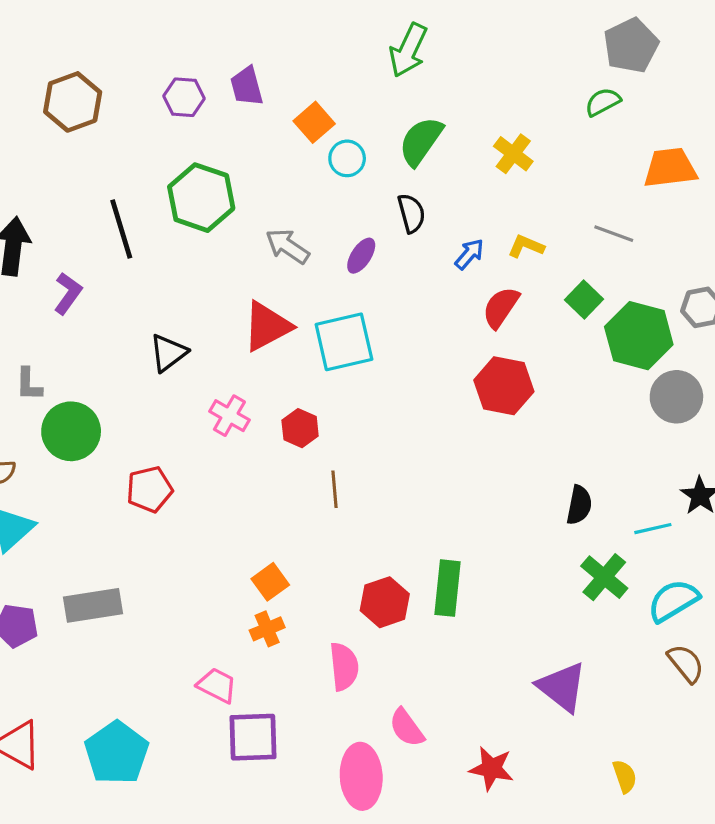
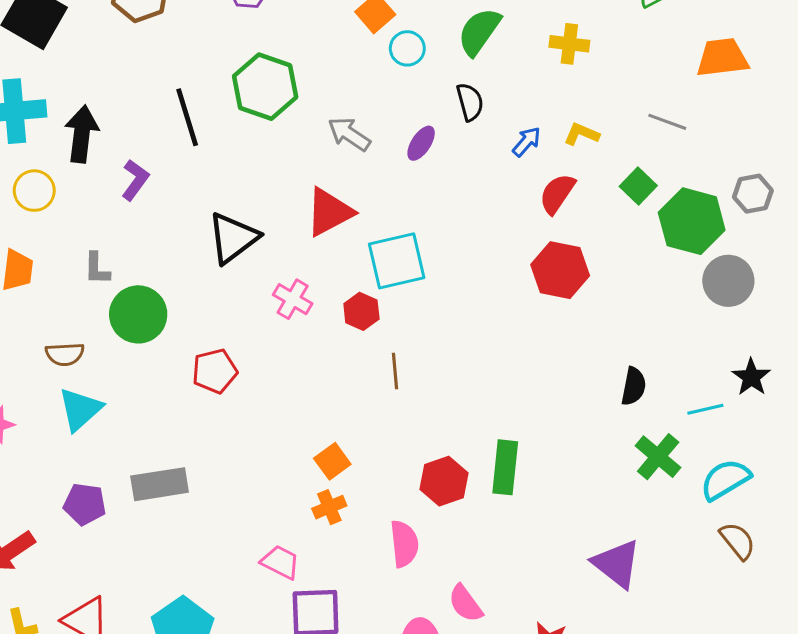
yellow cross: (513, 154) -> (569, 44), turned -30
cyan square: (344, 342) -> (397, 261), moved
black triangle: (168, 353) -> (233, 238), size x1.4

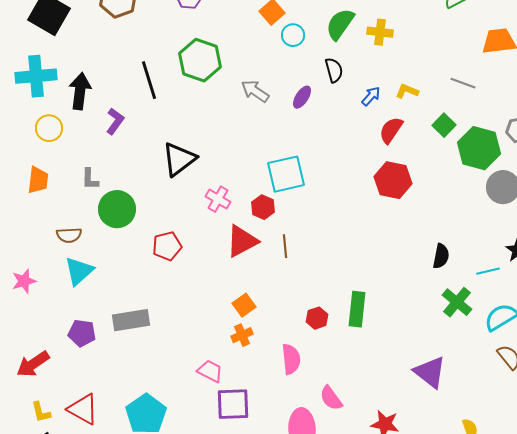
yellow cross: (569, 44) -> (380, 32), moved
red triangle: (329, 212) -> (242, 241), moved
red hexagon: (444, 481) -> (317, 318), size x0.7

